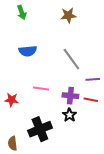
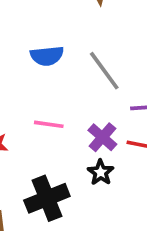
blue semicircle: (28, 51) -> (47, 56), moved
purple cross: (70, 96) -> (102, 137), turned 35

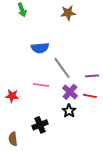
gray line: (104, 71) -> (62, 68), moved
black cross: (47, 198) -> (40, 125), size x0.7

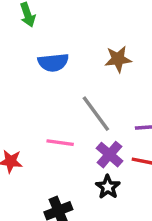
brown star: (68, 13) -> (118, 59), moved
blue semicircle: (40, 48) -> (53, 62), moved

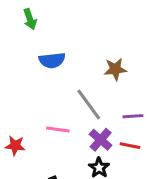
brown star: (118, 59) -> (115, 69), moved

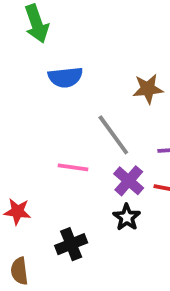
green arrow: (30, 19) -> (37, 24), size x1.4
red star: (15, 146) -> (17, 212), moved

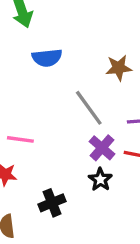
pink line: (73, 167) -> (20, 139), moved

